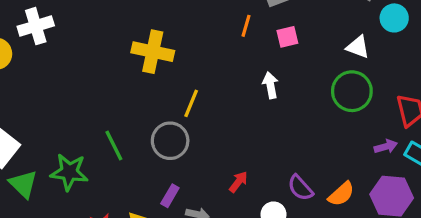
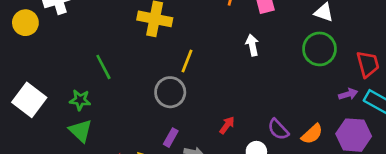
green line: (114, 146) -> (103, 67), moved
green star: (69, 172) -> (80, 100), moved, size x0.7
green triangle: (23, 184) -> (81, 131), moved

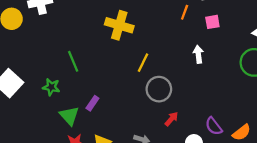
gray circle: (170, 92) -> (159, 89), moved
green triangle: (81, 131) -> (69, 116), moved
purple rectangle: (171, 138) -> (92, 103), moved

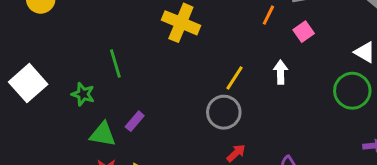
pink square: (212, 22) -> (304, 32), turned -32
yellow line: (143, 63) -> (234, 78), moved
green triangle: (69, 116) -> (103, 134), turned -45

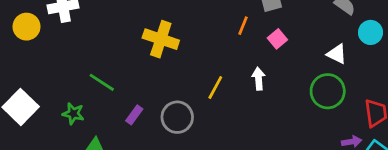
green line: (115, 64) -> (102, 82), turned -36
gray circle: (224, 112) -> (177, 117), moved
purple rectangle: (135, 121) -> (134, 115), moved

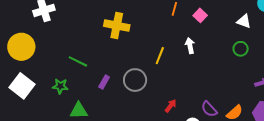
yellow circle: (27, 27) -> (21, 47), moved, size x1.4
green circle: (328, 91) -> (241, 49), size x0.6

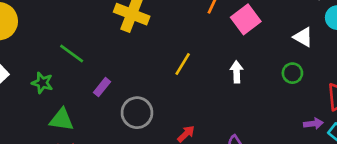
pink square: (200, 15) -> (246, 19), size x1.5
white arrow: (190, 46) -> (237, 72), moved
gray circle: (135, 80) -> (137, 113), moved

